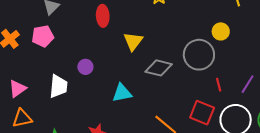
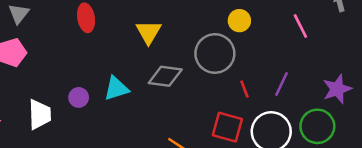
yellow triangle: (133, 41) -> (149, 32), moved
purple circle: (85, 67) -> (79, 97), moved
cyan triangle: (122, 93) -> (116, 88), moved

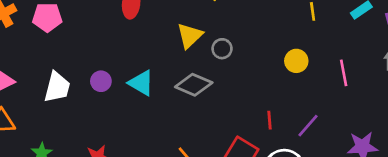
yellow circle: (239, 21) -> (296, 61), moved
gray circle: (215, 54) -> (222, 49), moved, size x0.5
cyan triangle: (116, 88) -> (141, 83), turned 32

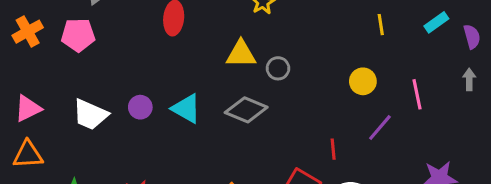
yellow triangle: (190, 36) -> (241, 54), turned 44
white trapezoid: (57, 87) -> (90, 115), turned 100
purple line: (308, 126) -> (380, 128), moved

